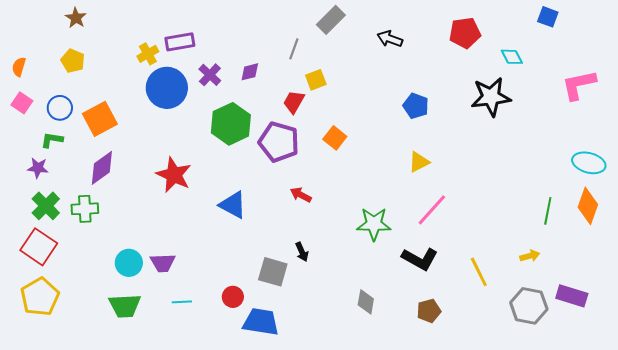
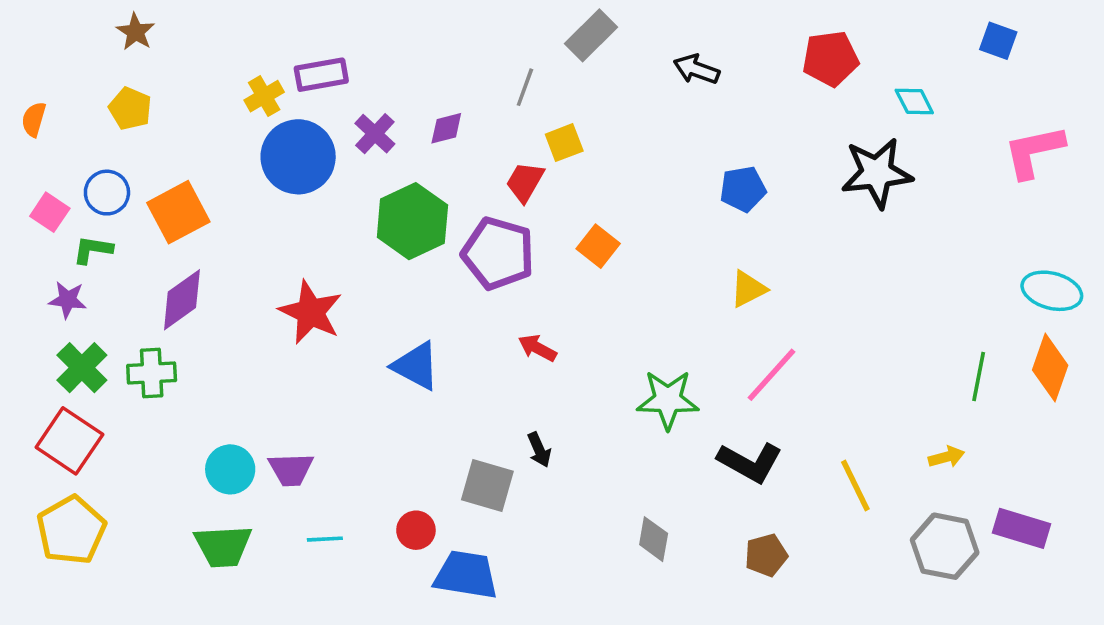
blue square: (548, 17) -> (998, 41), moved
pink square: (22, 103) -> (50, 212), moved
blue pentagon: (416, 106) -> (743, 189), turned -30

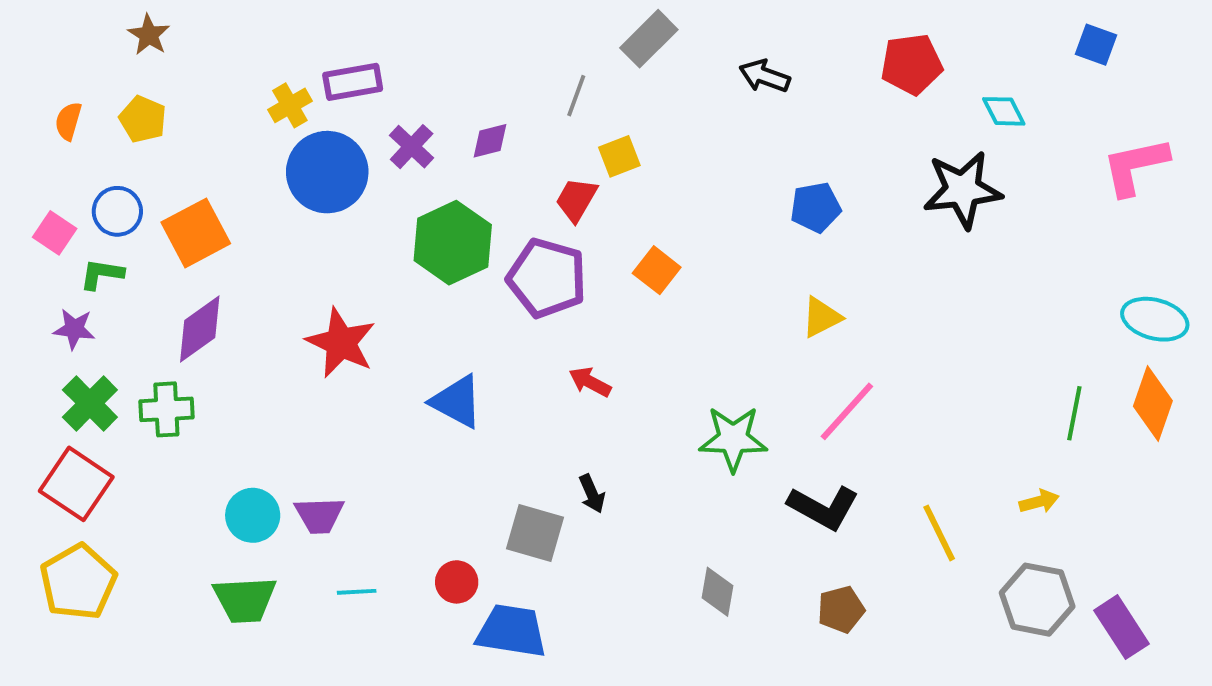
orange semicircle: (34, 119) -> (68, 121), moved
purple rectangle: (1021, 528) -> (1121, 627), moved, turned 40

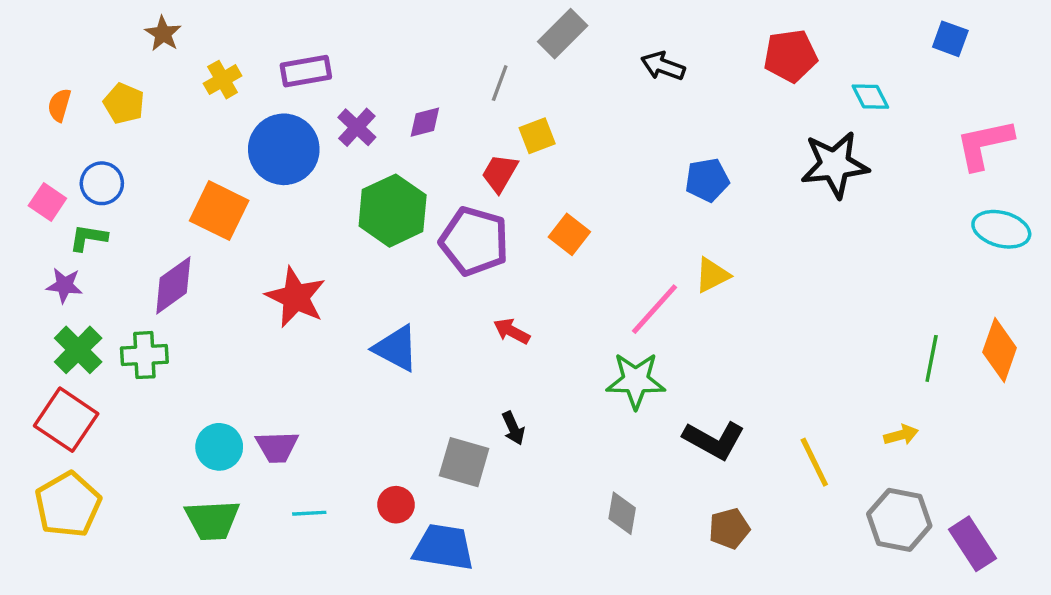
brown star: (149, 35) -> (163, 34), moved
yellow cross: (290, 105) -> (223, 80), moved
orange square: (196, 233) -> (219, 211), moved, turned -36
cyan ellipse: (1155, 319) -> (1001, 229), moved
pink line: (847, 411) -> (654, 309), moved

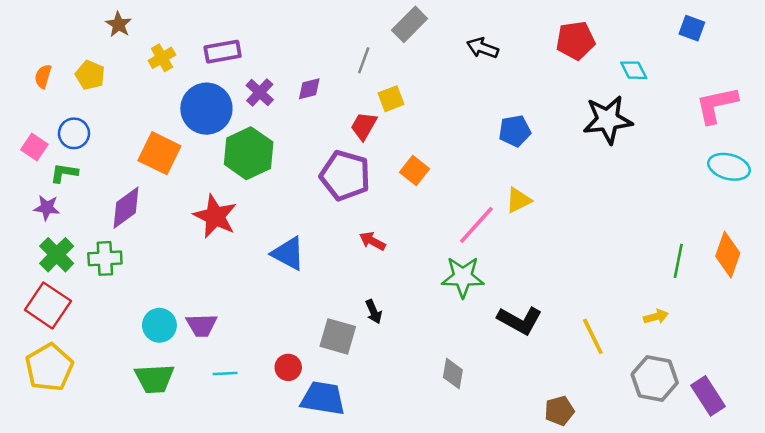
green hexagon: (393, 211) -> (249, 153), moved
brown pentagon: (729, 528) -> (559, 411), moved

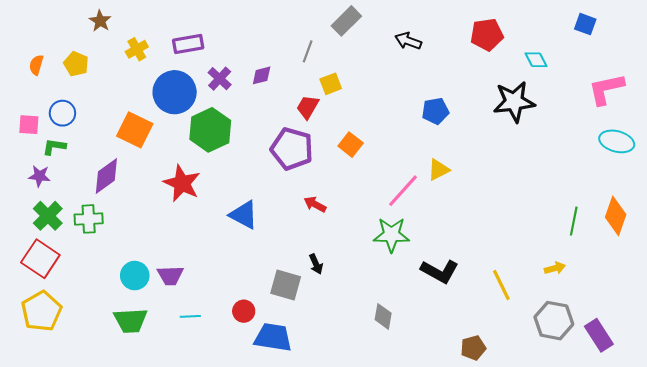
pink square: (34, 147) -> (29, 125), turned -30

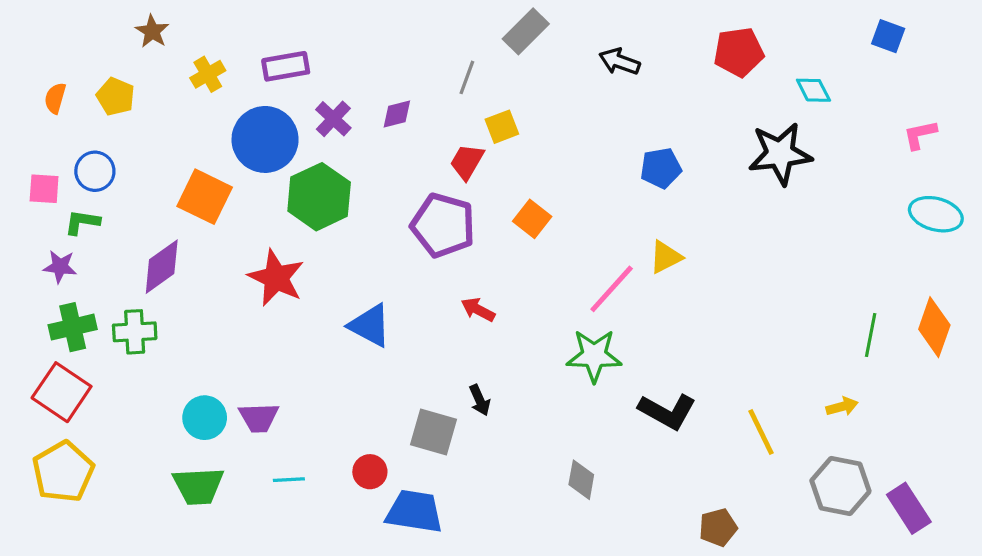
pink L-shape: (606, 89) -> (920, 135), size x0.6
green cross: (48, 216) -> (73, 327), turned 32

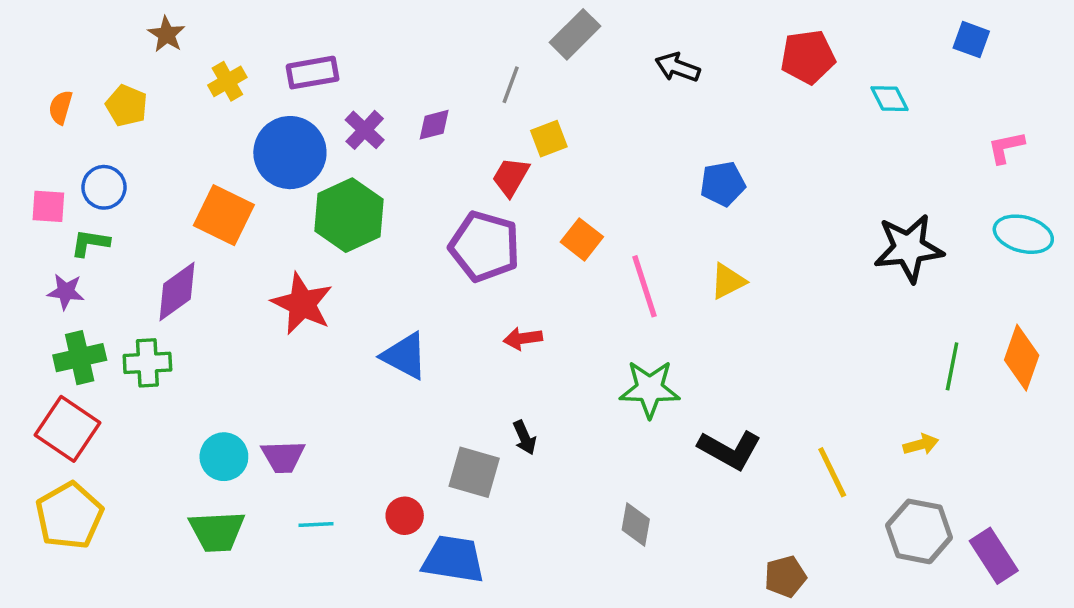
black star: (780, 154) -> (909, 248), moved
pink line: (612, 289) -> (644, 286), moved, turned -60
red arrow: (478, 310) -> (523, 338), turned -36

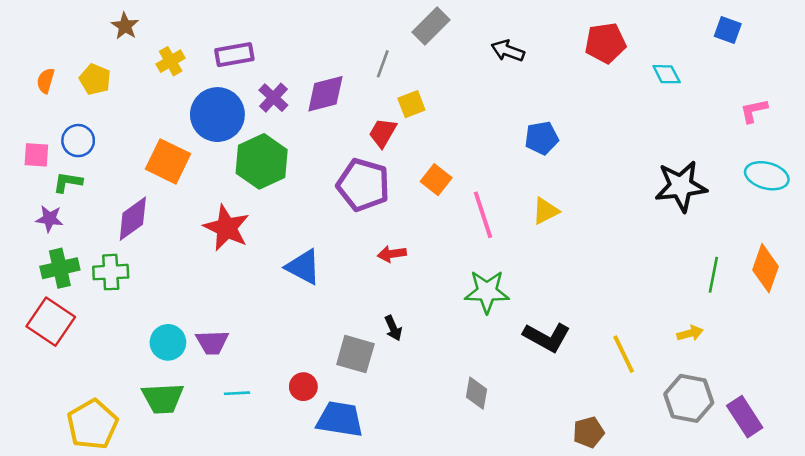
purple diamond: (434, 125) -> (325, 94), size x1.6
yellow pentagon: (69, 516) -> (92, 424), moved

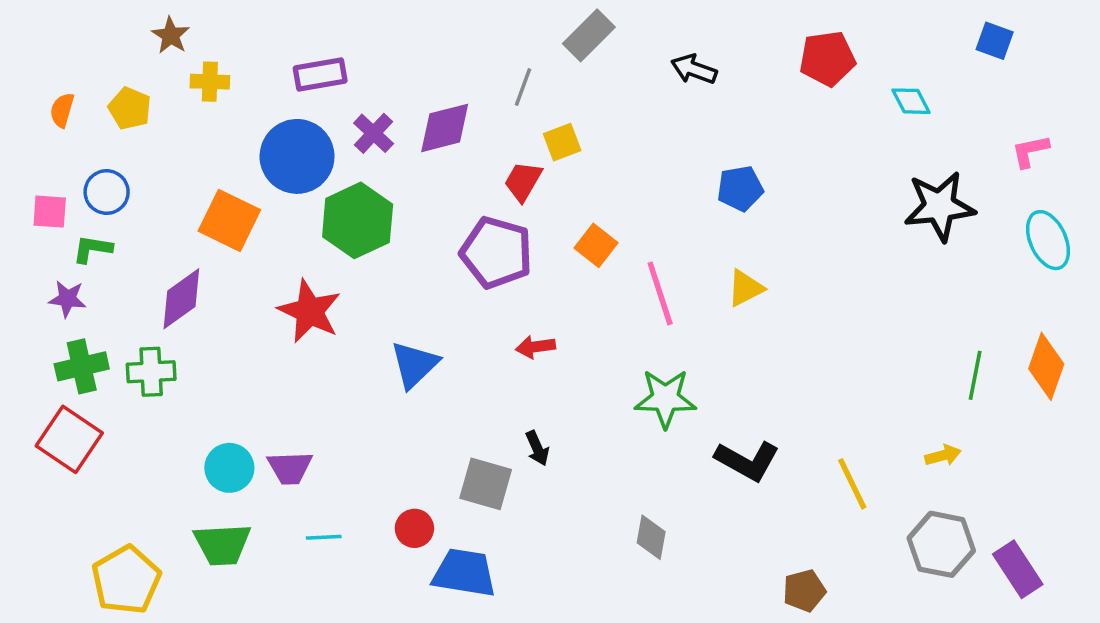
yellow cross: (171, 61) -> (210, 82), moved, turned 32
cyan ellipse: (767, 176) -> (1048, 240), turned 51
black star: (681, 186) -> (939, 206), moved
blue triangle: (303, 267) -> (414, 365), turned 48

